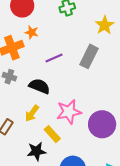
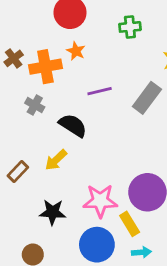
pink star: (69, 112) -> (100, 201), moved
yellow rectangle: (52, 134) -> (130, 224), moved

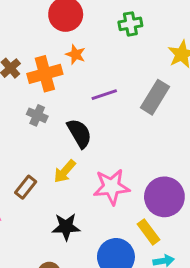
black semicircle: (73, 125) -> (79, 133), turned 32
pink star: (100, 201) -> (111, 187), moved

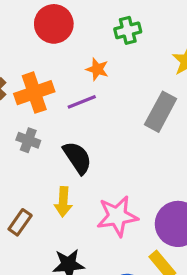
orange star: (76, 54) -> (97, 69), moved
purple line: (104, 95) -> (82, 102), moved
yellow arrow: (65, 171) -> (63, 202), turned -35

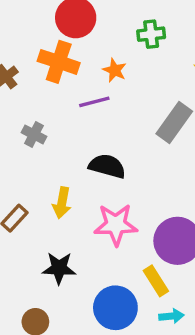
orange cross: (34, 93) -> (59, 62), moved, turned 30
black semicircle: (77, 158) -> (107, 166), moved, turned -48

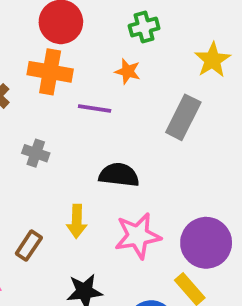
orange star: (115, 70) -> (128, 71), moved
purple line: (94, 102) -> (95, 109), turned 32

